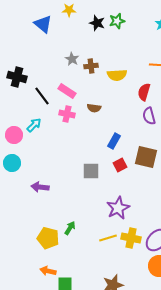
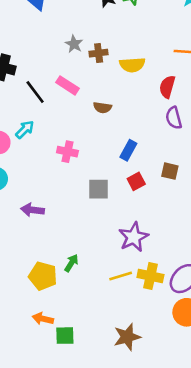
pink cross: (67, 114) -> (67, 152), moved
brown square: (146, 157) -> (170, 171), size x0.6

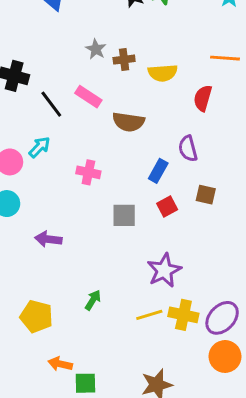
brown semicircle: (102, 108) -> (129, 122), size x1.5
purple semicircle: (174, 118) -> (188, 149), moved
yellow pentagon: (43, 276) -> (36, 316), moved

